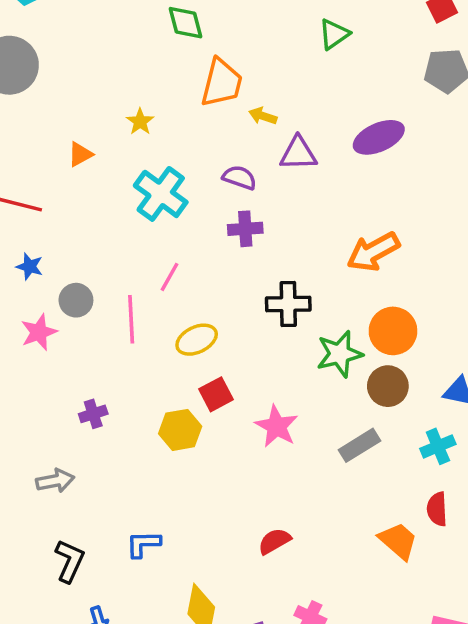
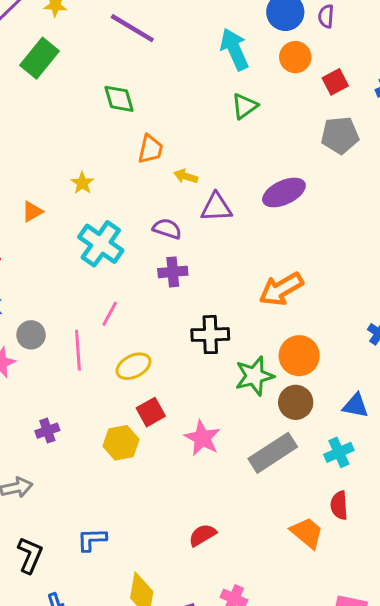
orange trapezoid: (222, 83) -> (150, 149), size x0.7
gray rectangle: (360, 445) -> (273, 453), size x1.4

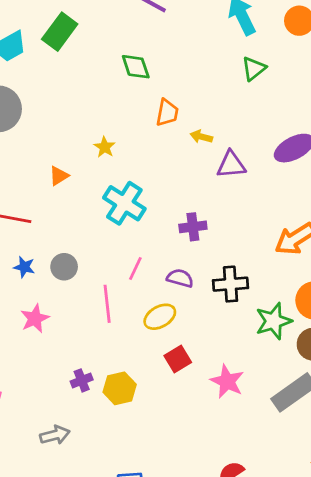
purple semicircle: (167, 229) -> (180, 278), moved
gray circle: (31, 335) -> (64, 267), moved
yellow hexagon: (121, 443) -> (120, 388), moved

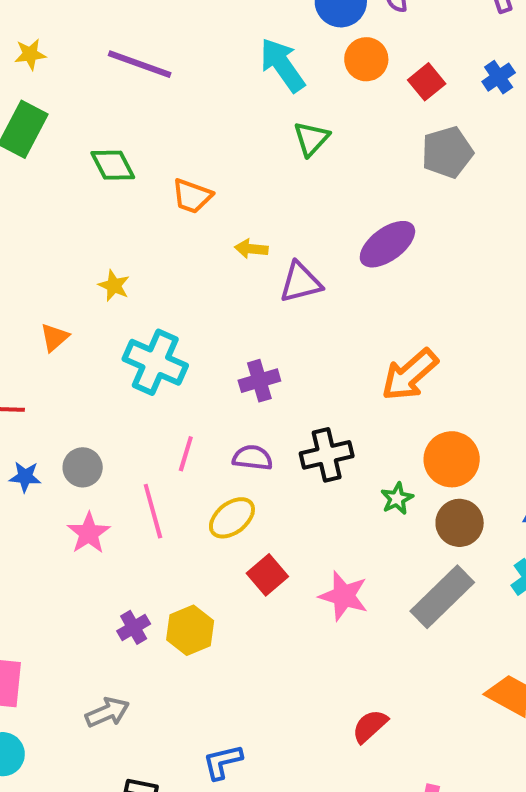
green diamond: (136, 67) -> (113, 165), moved
orange trapezoid: (167, 113) -> (192, 196), moved, turned 108
pink star: (35, 318) -> (89, 533), moved
green star: (273, 321) -> (397, 499), size x0.6

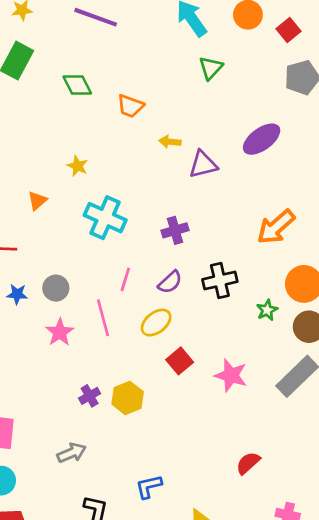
purple semicircle: (253, 458) -> (170, 282), turned 130

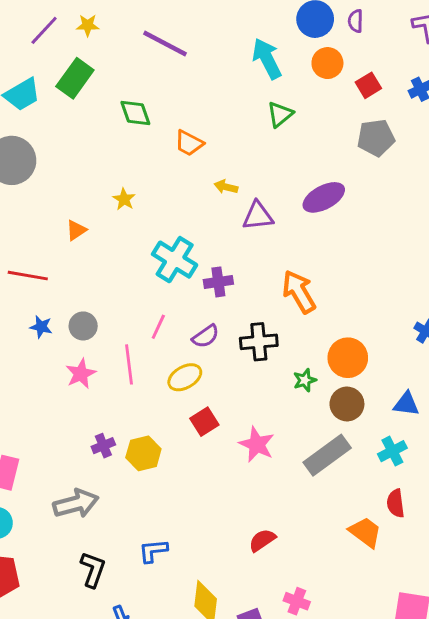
cyan cross: (105, 218) -> (175, 260), moved
orange arrow: (276, 227) -> (299, 292), moved, turned 93
gray arrow: (72, 453) -> (76, 504), size x1.4

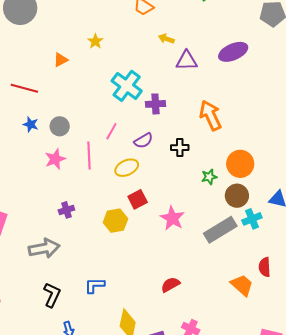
black cross: (259, 342) -> (180, 148), size x0.7
cyan cross: (392, 451) -> (252, 219), moved
yellow hexagon: (143, 453) -> (115, 221), moved

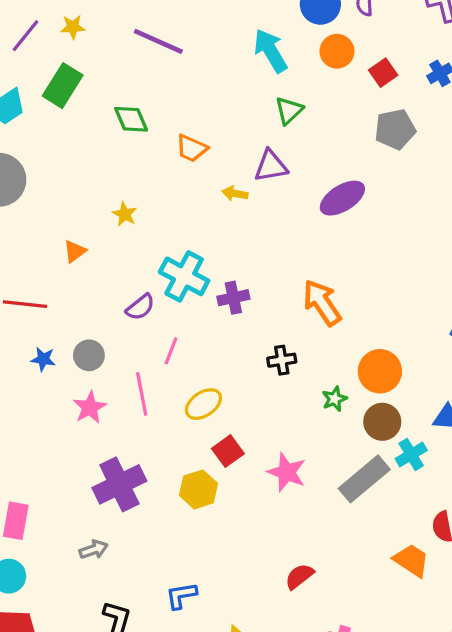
purple triangle: (187, 61) -> (271, 166), moved
purple semicircle: (143, 141) -> (140, 307), moved
purple cross: (66, 210) -> (119, 484), size x2.0
gray arrow: (44, 248) -> (94, 550), size x0.6

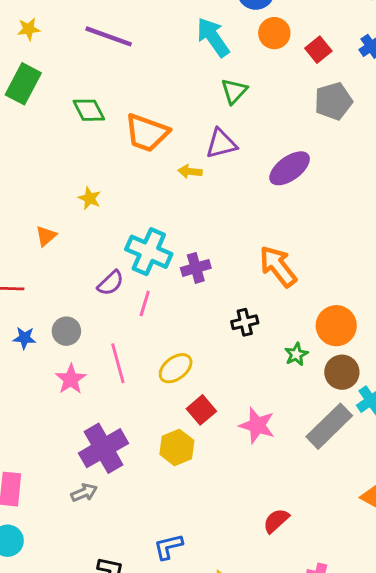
orange trapezoid: (192, 148) -> (147, 133), size x1.5
pink line: (171, 351) -> (145, 303), moved
gray arrow: (94, 550) -> (84, 493), moved

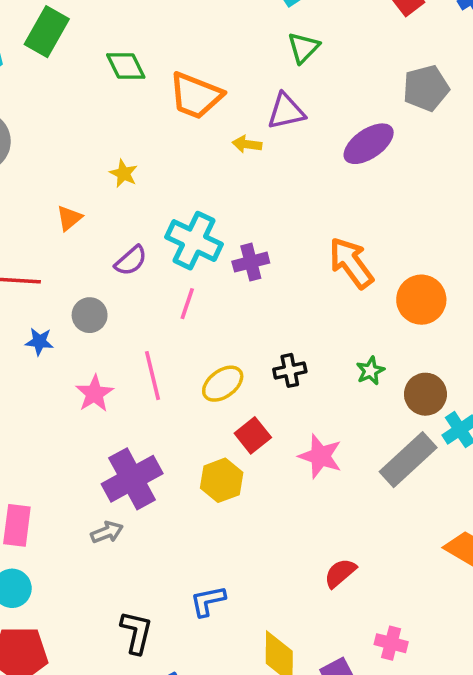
gray pentagon: (333, 101) -> (426, 88), moved
purple semicircle: (111, 283) -> (131, 261), moved
black cross: (245, 322) -> (290, 370), moved
orange circle: (336, 326) -> (421, 300), moved
gray circle: (66, 331) -> (90, 315), moved

